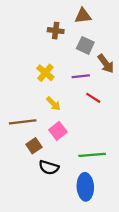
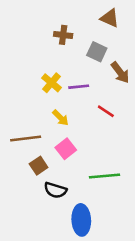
brown triangle: (83, 16) -> (110, 18), moved, turned 30
purple line: (81, 76) -> (79, 87), moved
blue ellipse: (85, 187) -> (81, 220), moved

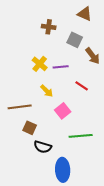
pink square: (66, 149) -> (63, 111), moved
brown square: (39, 166) -> (30, 128), turned -32

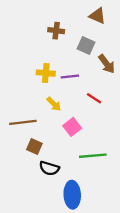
yellow cross: (40, 64) -> (46, 73), turned -35

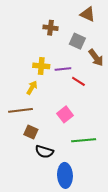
red line: (94, 98) -> (78, 81), moved
yellow arrow: (54, 104) -> (32, 88), moved, turned -104

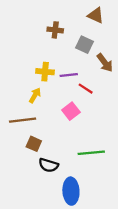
pink square: (65, 114) -> (71, 111), moved

